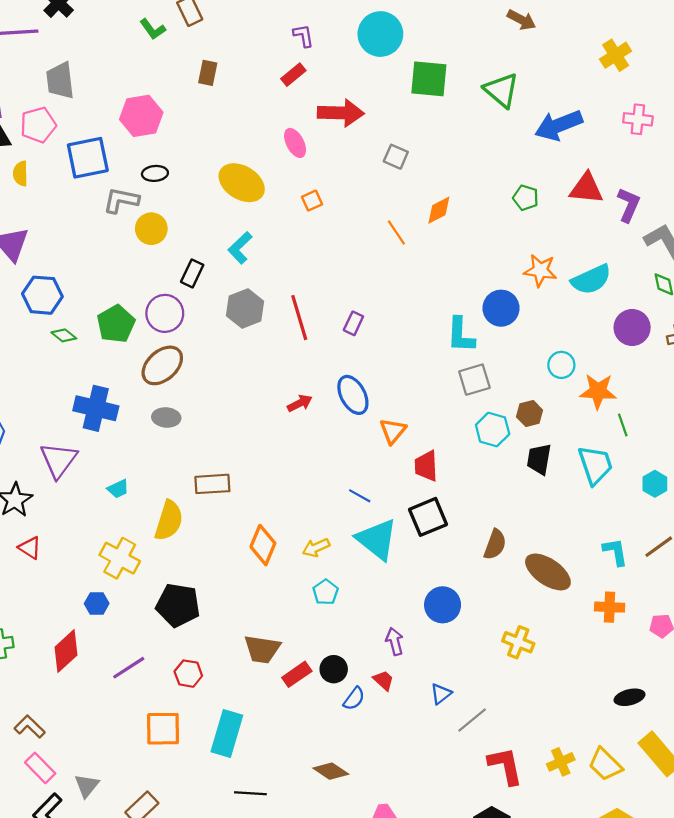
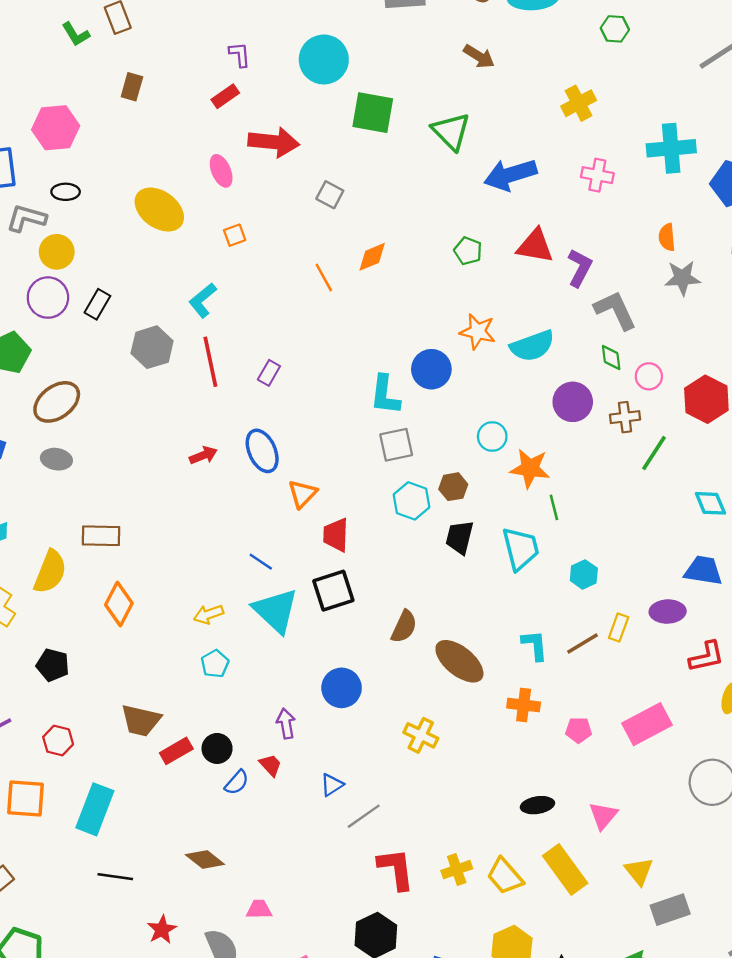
cyan L-shape: (240, 248) -> (203, 300), moved
purple circle: (165, 313) -> (48, 298), moved
orange diamond: (263, 545) -> (119, 604), moved
black pentagon: (178, 605) -> (53, 665), size x0.7

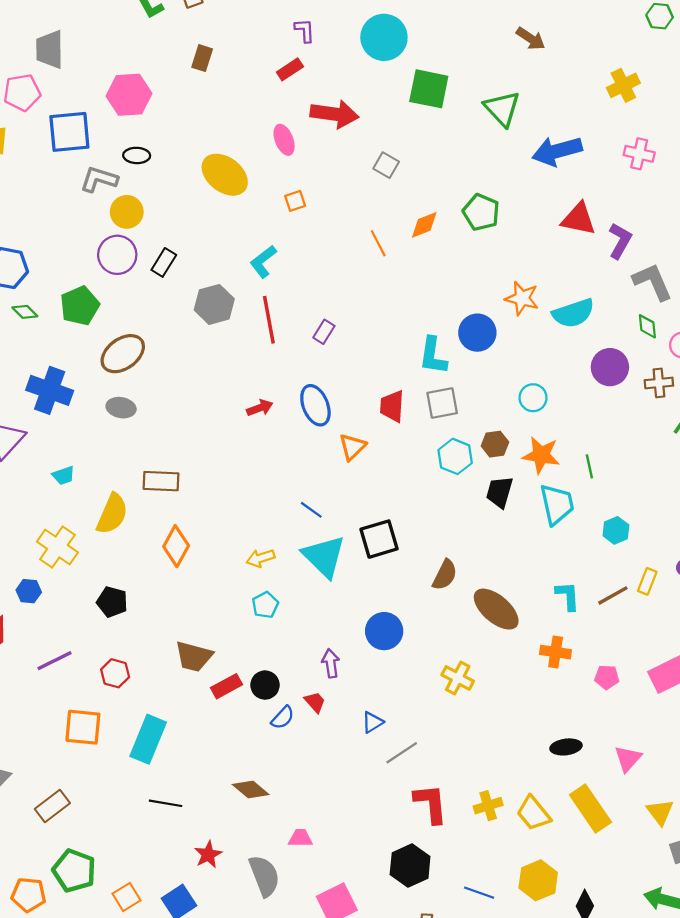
green pentagon: (468, 251) -> (481, 212), moved, size x1.4
orange star: (530, 468) -> (541, 455), moved
red trapezoid: (336, 535) -> (392, 406), moved

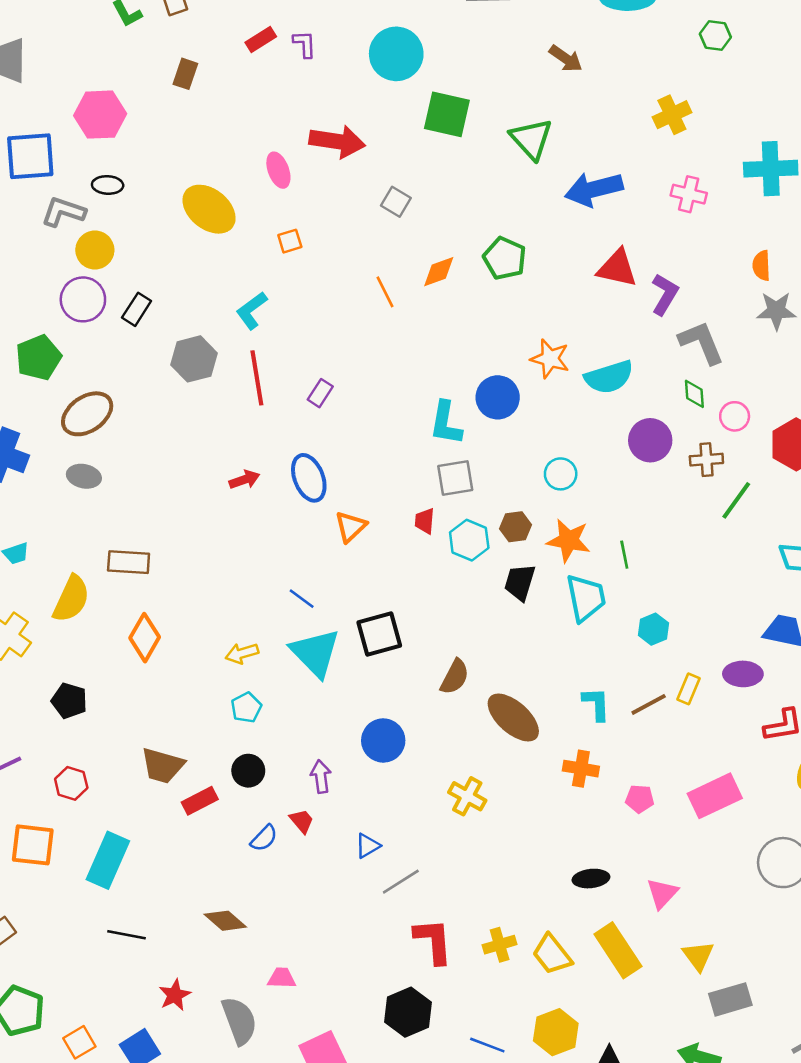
red rectangle: (290, 69) -> (261, 39), moved
red trapezoid: (392, 406) -> (425, 521), moved, size x0.7
black circle: (265, 685) -> (248, 771), moved

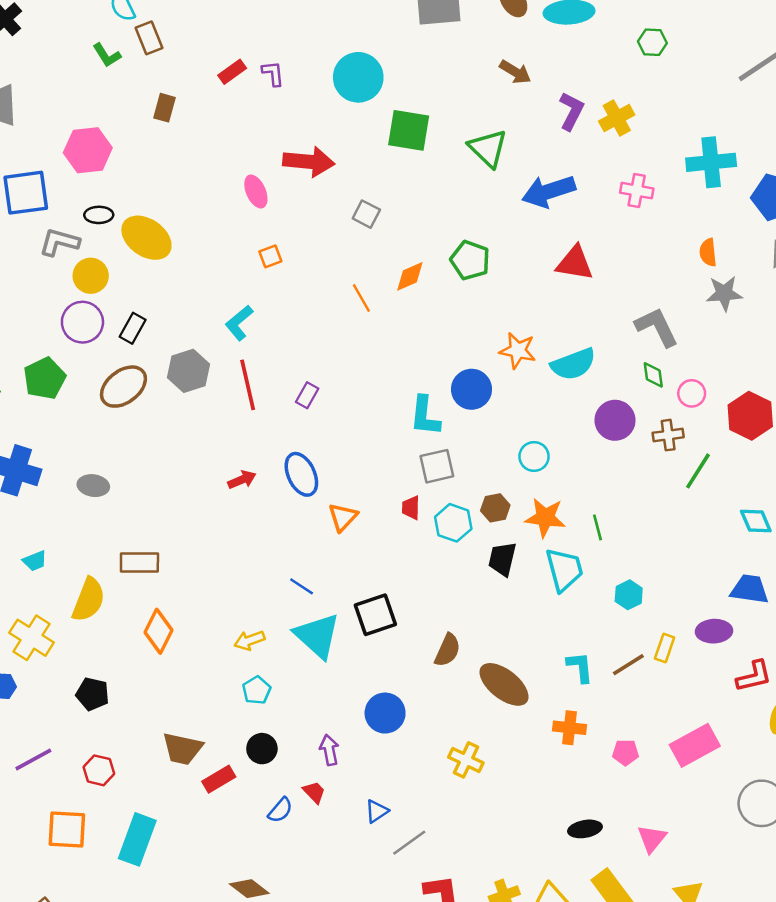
yellow ellipse: (209, 209) -> (146, 238), moved
purple L-shape: (665, 294) -> (571, 111), moved
brown ellipse: (87, 414) -> (123, 387), moved

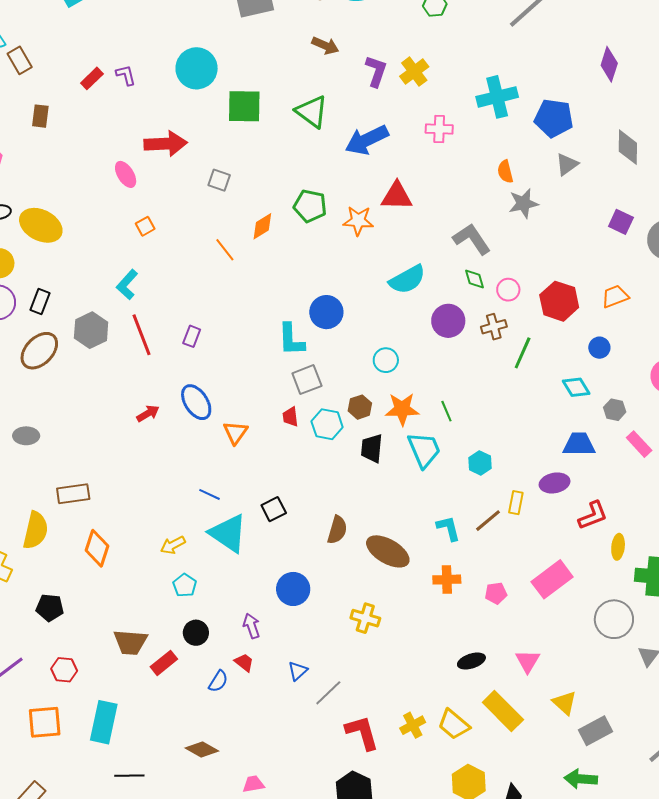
orange star: (518, 350) -> (358, 221), moved
black square: (375, 615) -> (274, 509), size x0.7

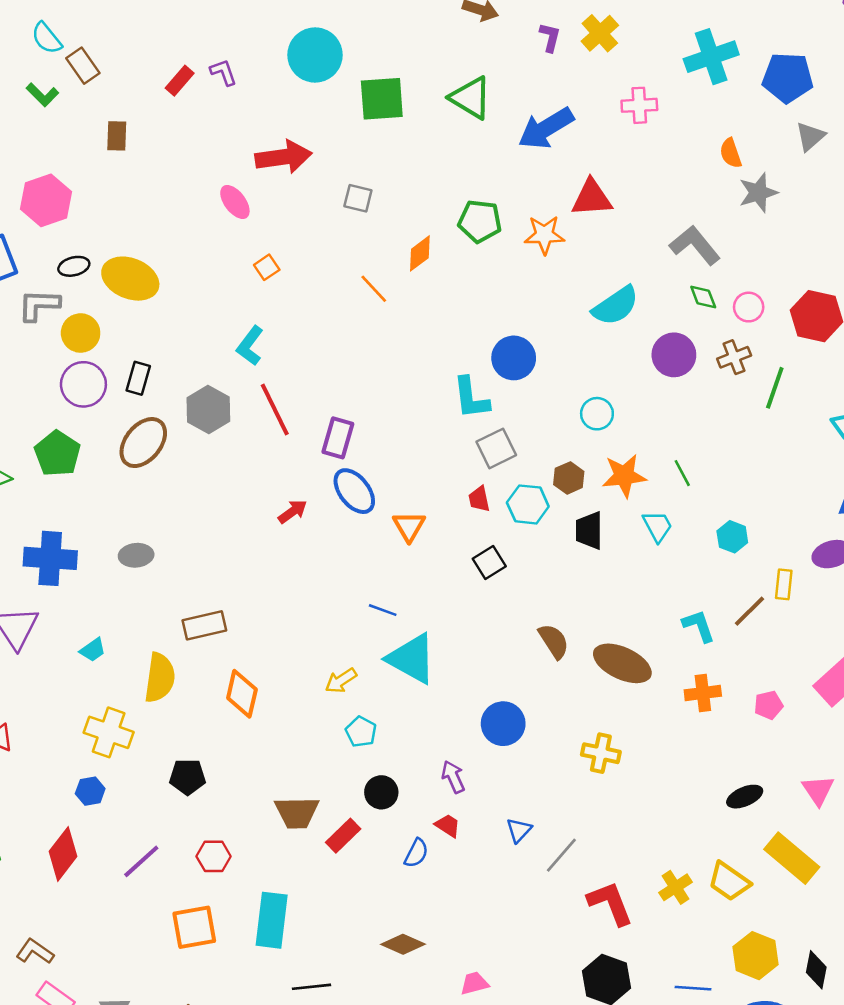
purple L-shape: (376, 71) -> (550, 37), size x0.7
purple rectangle: (192, 336) -> (338, 438), moved, size x1.4
cyan trapezoid: (424, 450) -> (658, 526), size x0.7
black square: (274, 509) -> (489, 562), moved
brown semicircle: (337, 530) -> (554, 641), turned -44

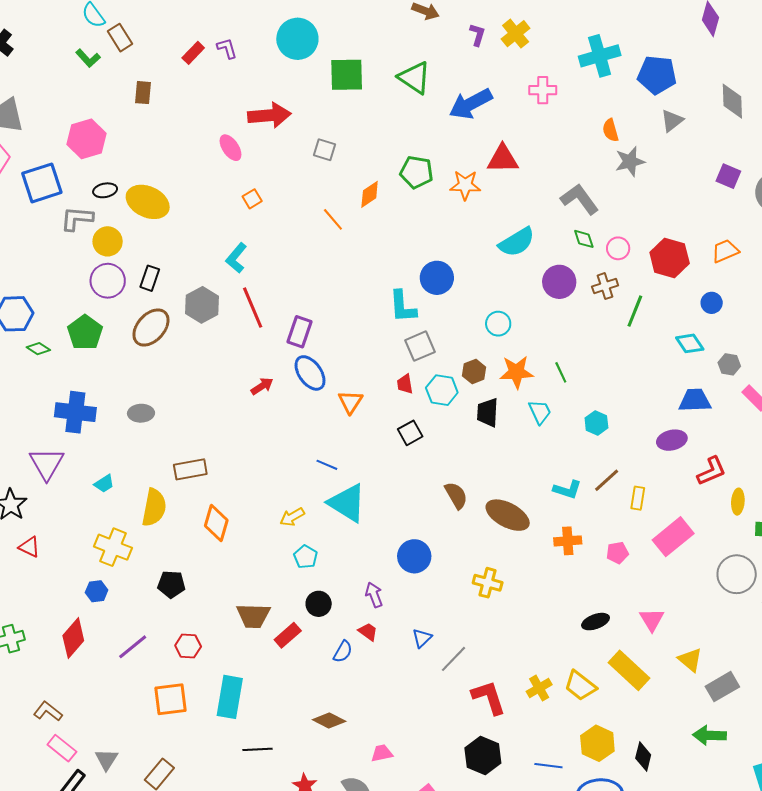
yellow rectangle: (784, 584) -> (638, 498), moved
cyan L-shape: (699, 626) -> (567, 490), turned 124

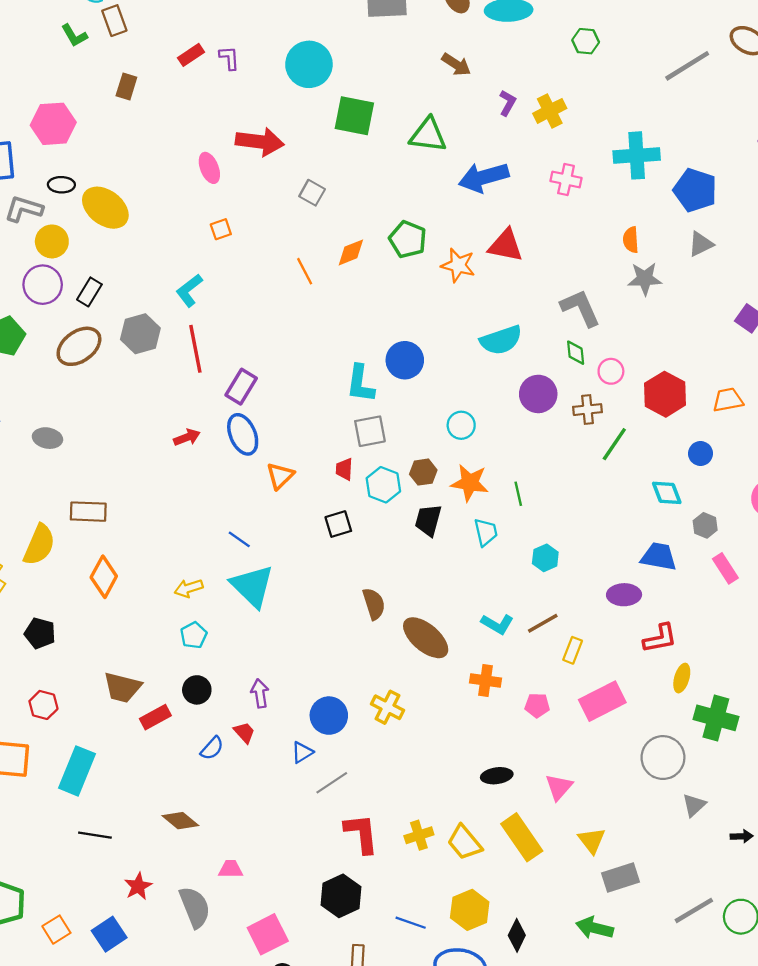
green triangle: (414, 78) -> (428, 135), turned -39
blue circle: (414, 556) -> (329, 716), moved

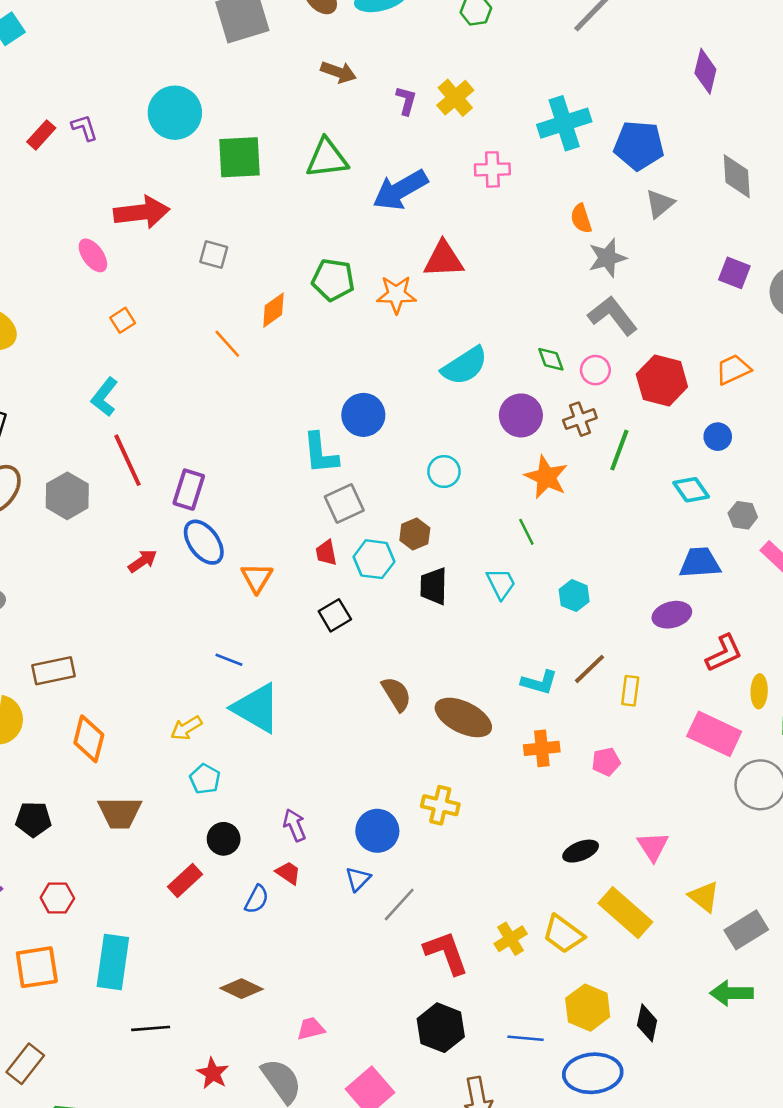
gray L-shape: (580, 308) -> (613, 316), moved
gray hexagon: (140, 334) -> (67, 496), moved
orange star: (470, 483) -> (546, 477), moved, turned 30
brown trapezoid: (122, 687) -> (120, 813), moved
pink rectangle: (602, 701) -> (714, 734), moved, turned 66

